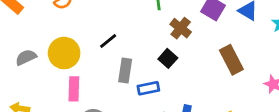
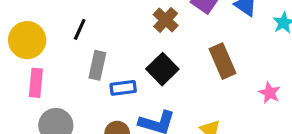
black line: (108, 41) -> (80, 29), turned -30
black square: (168, 58) -> (162, 69), moved, size x1.4

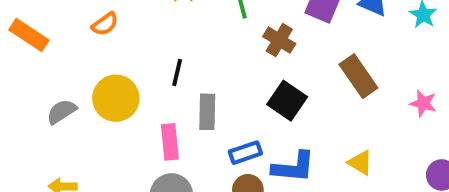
pink rectangle: (36, 83) -> (170, 142), moved
blue rectangle: (123, 88) -> (245, 153), moved

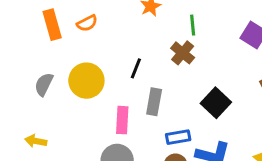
orange rectangle: (29, 35) -> (52, 25), moved, turned 32
brown cross: (279, 40) -> (183, 53), moved
gray semicircle: (62, 112) -> (44, 84), turned -40

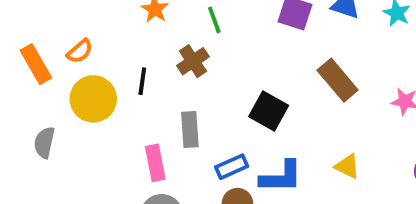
brown cross: (183, 53) -> (193, 61), moved, turned 30
black line: (136, 68) -> (142, 81), moved
yellow circle: (86, 81) -> (93, 99), moved

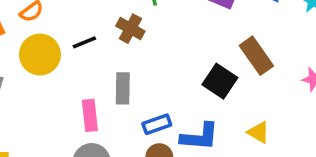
brown cross: (193, 61) -> (130, 29), turned -32
black line: (142, 81) -> (84, 42), turned 55
black square: (269, 111) -> (220, 81), moved

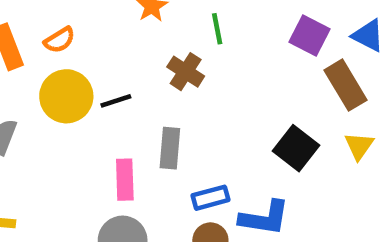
black line: (84, 42) -> (116, 101), moved
brown rectangle: (256, 56) -> (346, 85), moved
yellow triangle: (259, 132) -> (359, 146), moved, turned 30

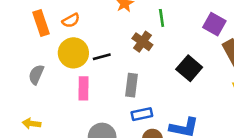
black square: (296, 148) -> (189, 68), moved
pink rectangle: (125, 180) -> (83, 88), moved
blue rectangle: (210, 198) -> (142, 114), moved

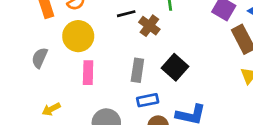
black line: (102, 57) -> (126, 14), moved
black square: (189, 68) -> (175, 67), moved
yellow arrow: (32, 124) -> (51, 109), moved, turned -36

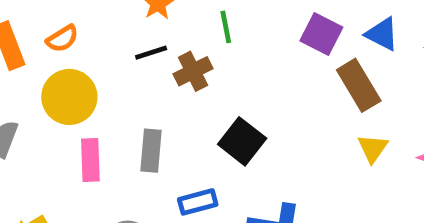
brown cross: (149, 26) -> (193, 71), turned 30
gray rectangle: (137, 70) -> (151, 151), moved

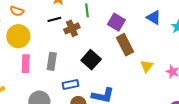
purple square: (321, 34) -> (116, 22), moved
orange semicircle: (62, 39) -> (17, 11), turned 48
brown rectangle: (359, 85) -> (125, 45), moved

